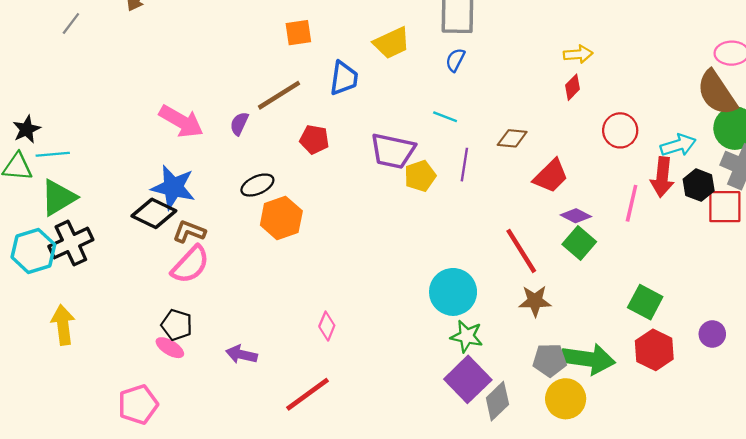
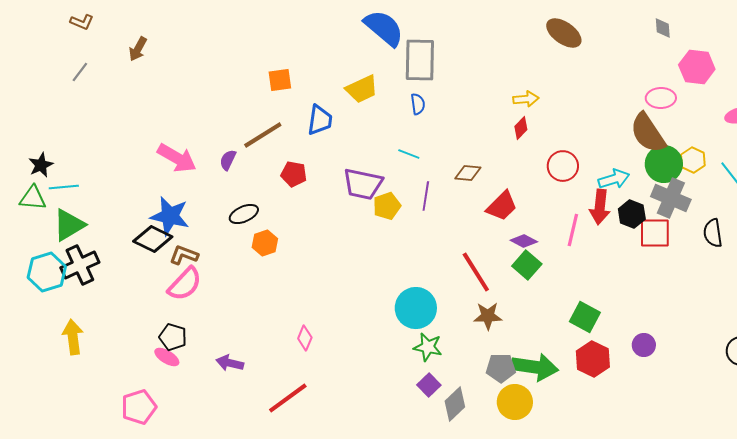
blue semicircle: (455, 60) -> (418, 104), turned 145
orange hexagon: (281, 218) -> (265, 243), size x0.7
purple square: (468, 379) -> (429, 385), size x0.6

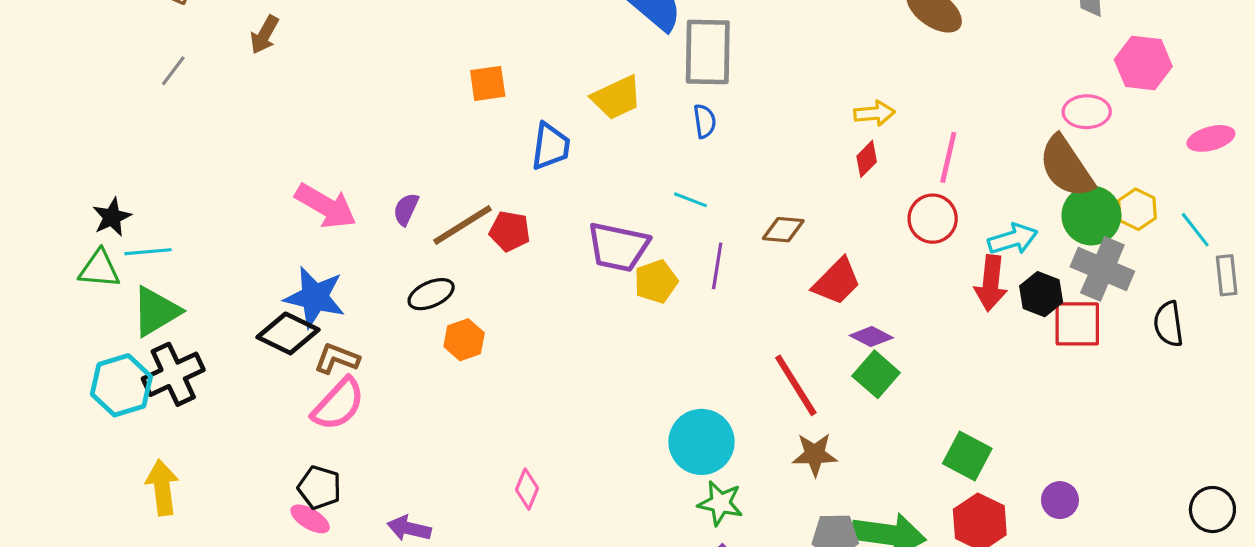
brown line: (263, 135) -> (463, 225), moved
pink line: (573, 230) -> (948, 157), moved

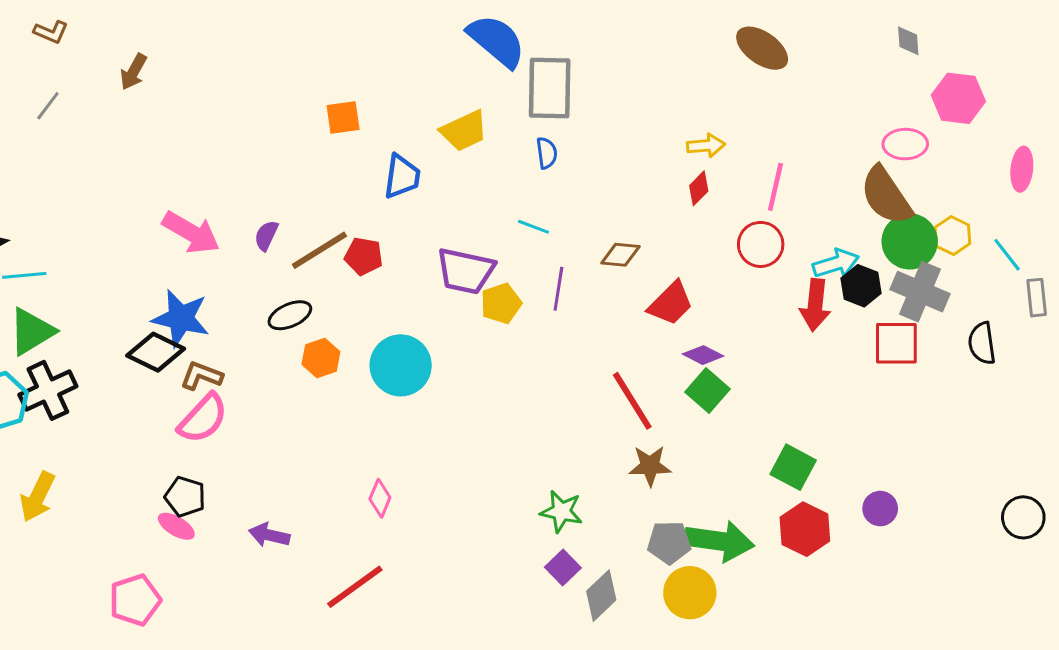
pink ellipse: (1211, 138) -> (1022, 169), turned -69
black hexagon: (1041, 294) -> (861, 286), moved
cyan circle: (702, 442) -> (401, 365), moved
yellow arrow: (162, 487) -> (38, 497), turned -147

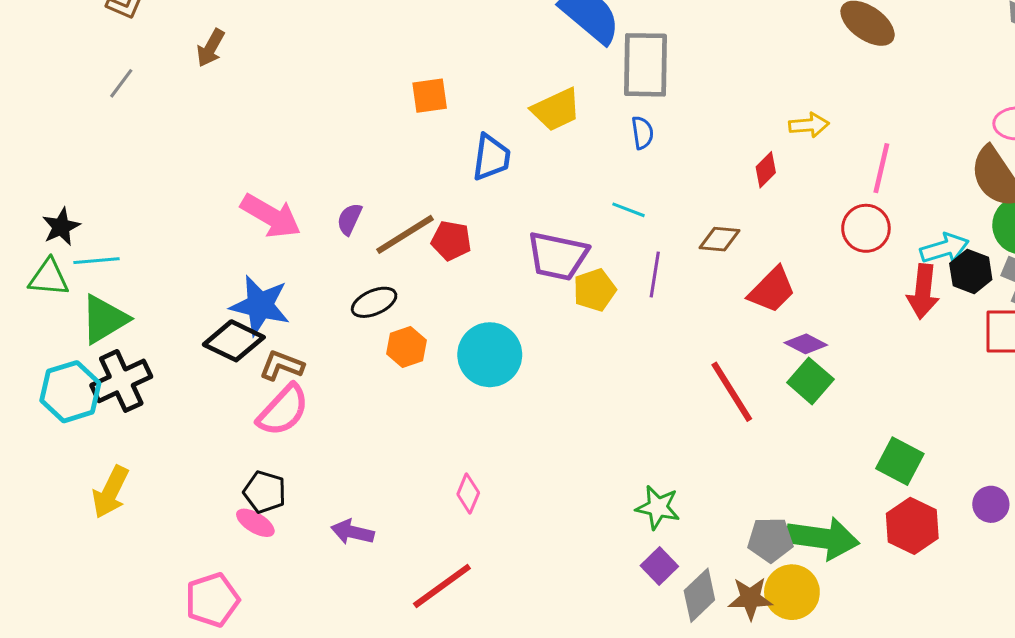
red diamond: (699, 188) -> (766, 170), moved
brown star: (650, 466) -> (750, 598), moved

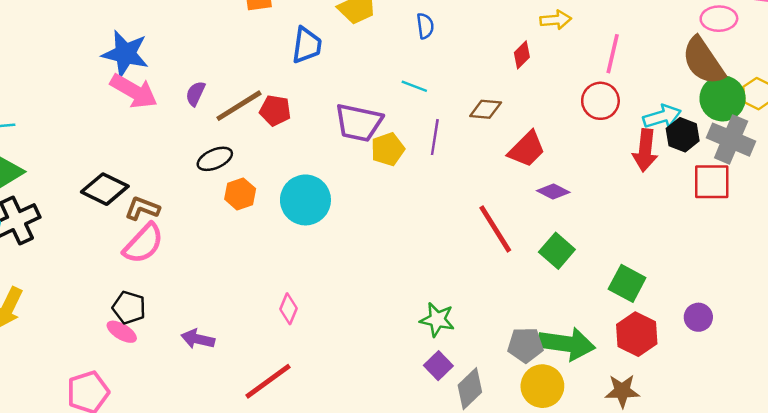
blue star: (260, 305) -> (125, 54), moved
green square: (810, 381) -> (557, 251), moved
brown star: (750, 598) -> (622, 391), moved

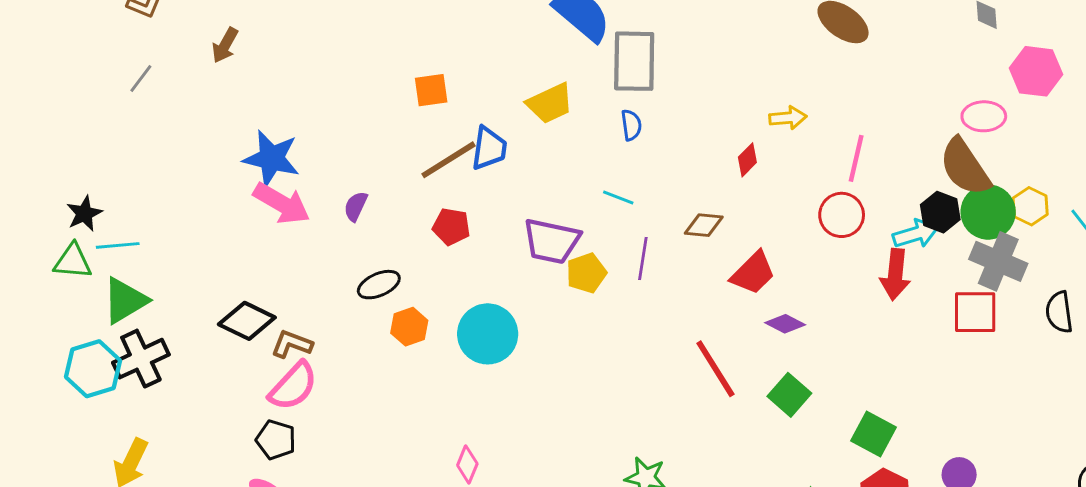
brown line: (239, 106) -> (448, 160), moved
black hexagon: (683, 135) -> (940, 212), moved
black pentagon: (129, 308) -> (276, 440), moved

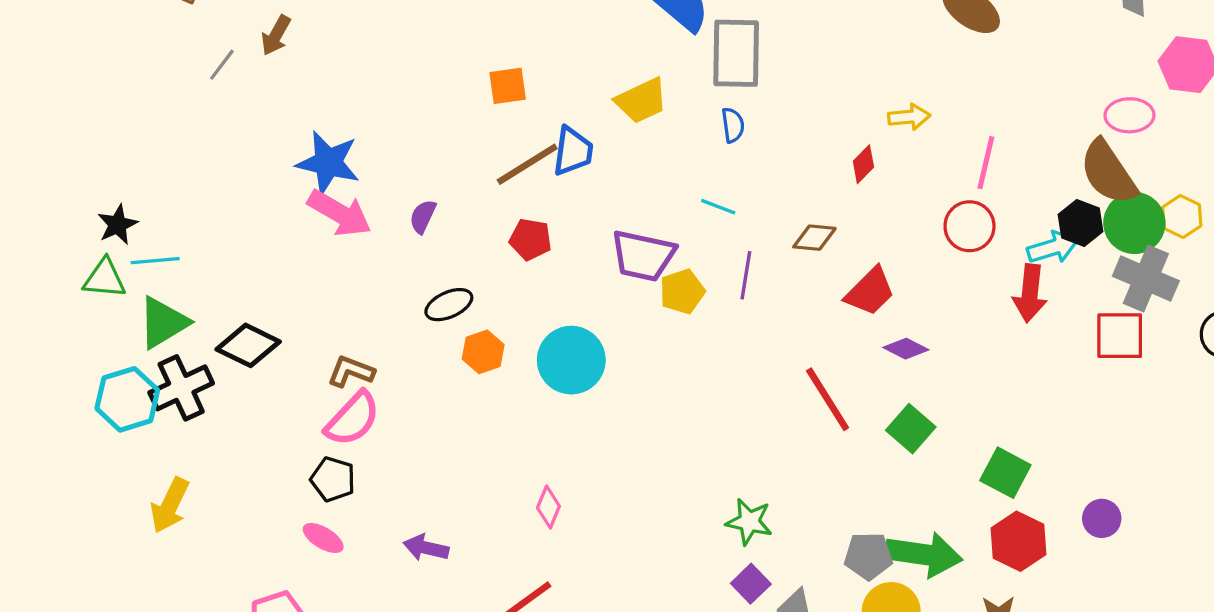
gray line: (141, 79) -> (222, 65), moved
black diamond: (247, 321) -> (248, 345), moved

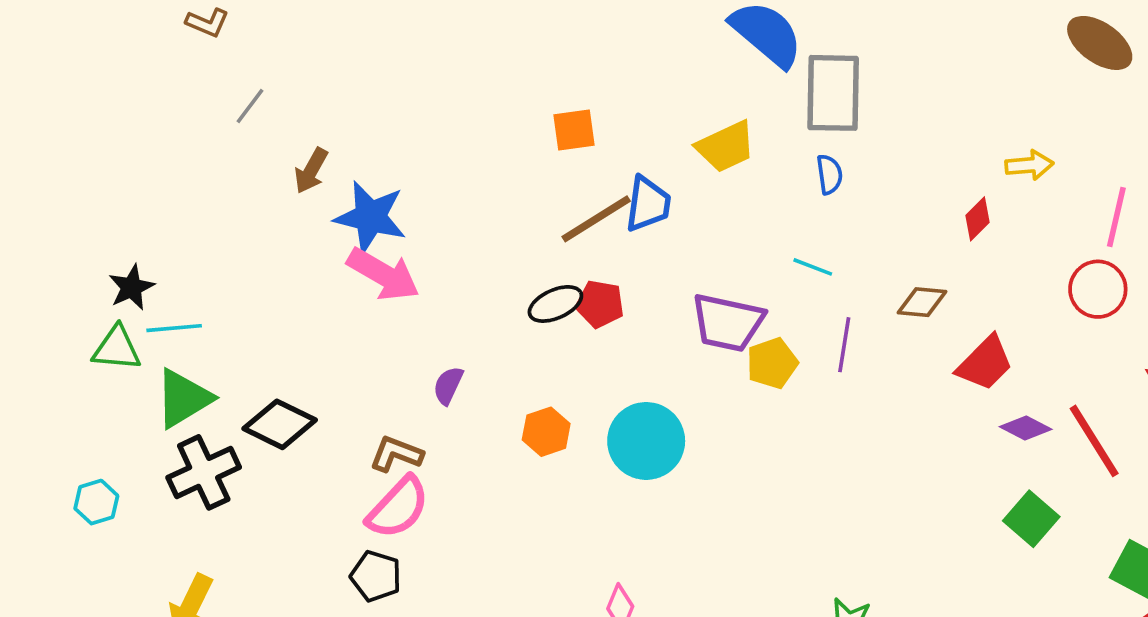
brown arrow: (276, 35) -> (311, 171), moved
purple semicircle: (423, 216) -> (448, 385), moved
black ellipse: (449, 305) -> (555, 304), moved
cyan hexagon: (127, 399) -> (96, 502), moved, size x0.6
red line: (828, 399) -> (1094, 441), moved

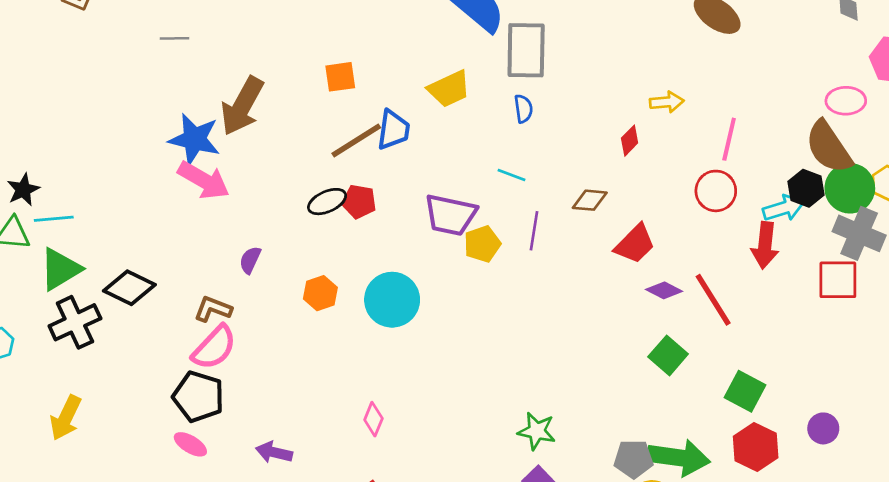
gray line: (250, 106) -> (174, 38), moved, turned 52
brown arrow: (311, 171) -> (242, 106), moved, size x1.8
black pentagon: (376, 576) -> (198, 397), size x1.4

